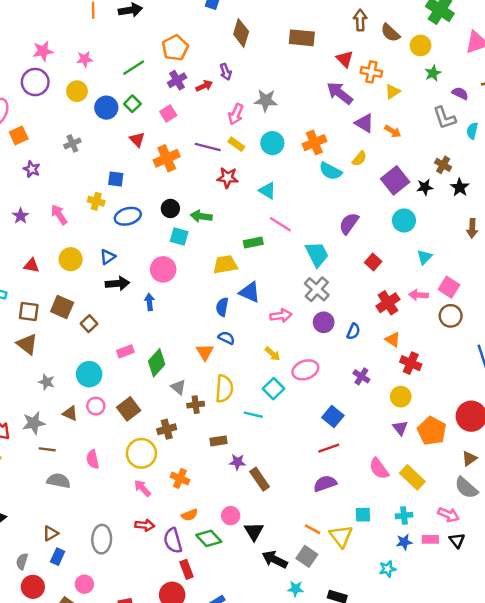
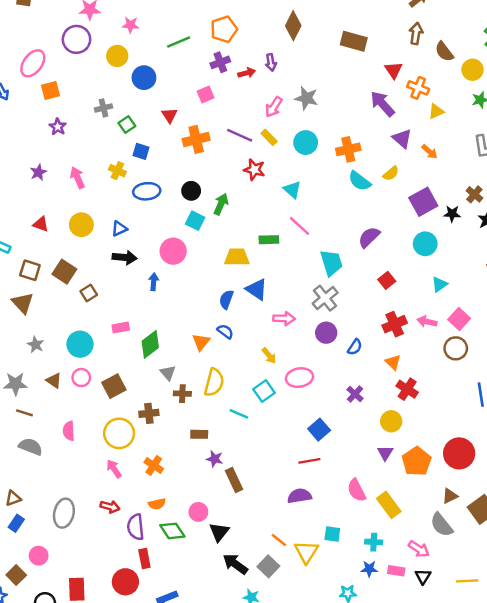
green square: (132, 104) -> (127, 124), moved
green arrow: (201, 216) -> (221, 204), turned 96

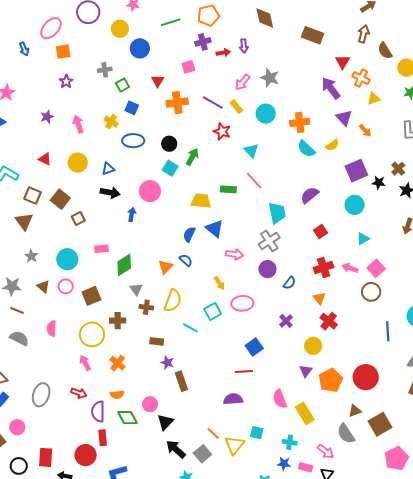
brown diamond: (293, 26) -> (265, 18), turned -45

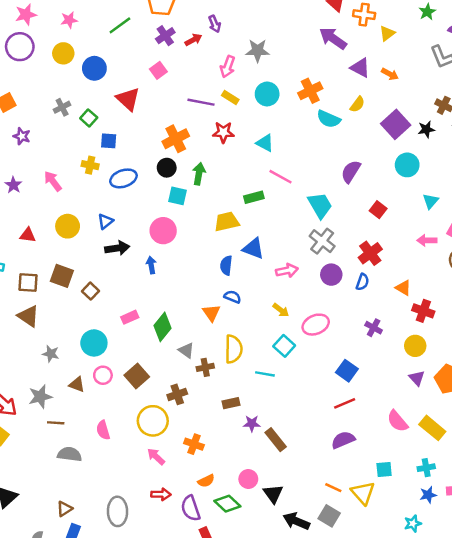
red triangle: (158, 81) -> (128, 99), size x1.5
orange cross: (177, 102) -> (176, 139), moved
red cross: (324, 268) -> (370, 253), moved

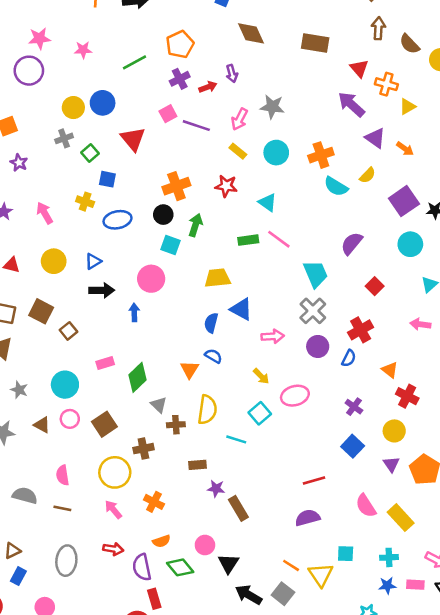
yellow circle: (63, 53) -> (73, 108), moved
purple line: (201, 102) -> (196, 126), moved
green rectangle: (254, 197) -> (248, 240), moved
blue square: (347, 371) -> (353, 446), moved
brown line: (56, 423) -> (62, 508), moved

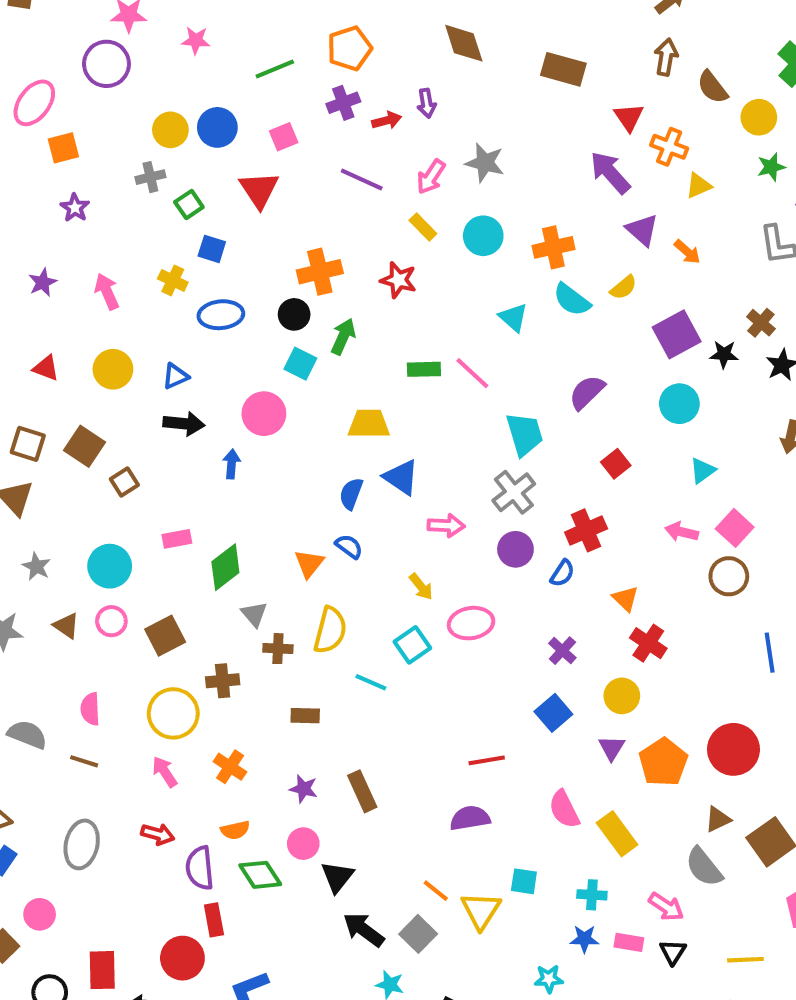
pink square: (168, 114) -> (284, 137), moved
cyan triangle: (268, 203) -> (513, 317), moved
purple star: (216, 489) -> (304, 789), moved

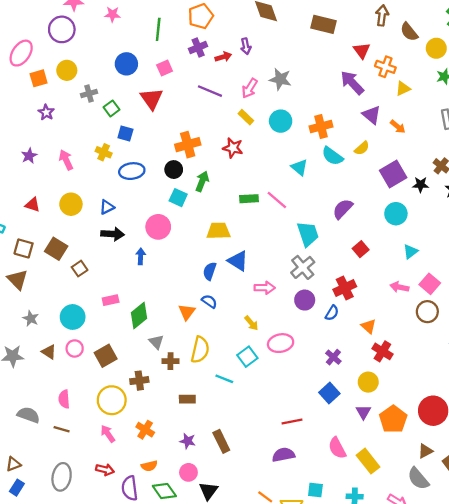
green line: (275, 69) -> (158, 29), turned -60
yellow circle: (170, 130) -> (67, 70), moved

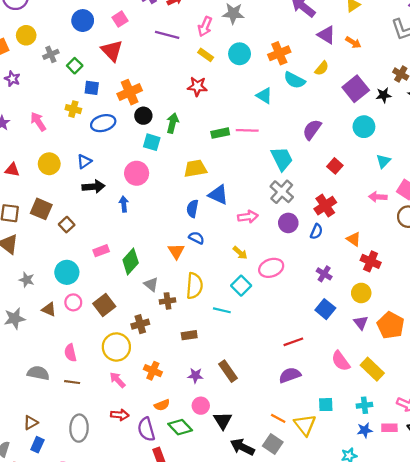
orange cross: (188, 145) -> (130, 92), moved
pink line: (277, 200) -> (247, 130), turned -30

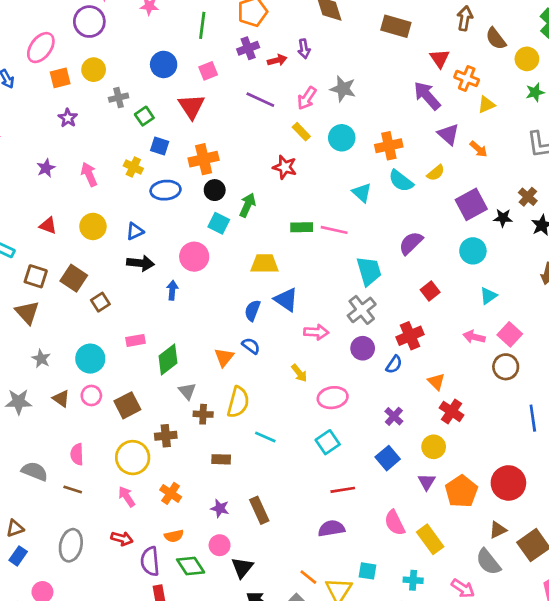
cyan square: (241, 286) -> (328, 442), moved

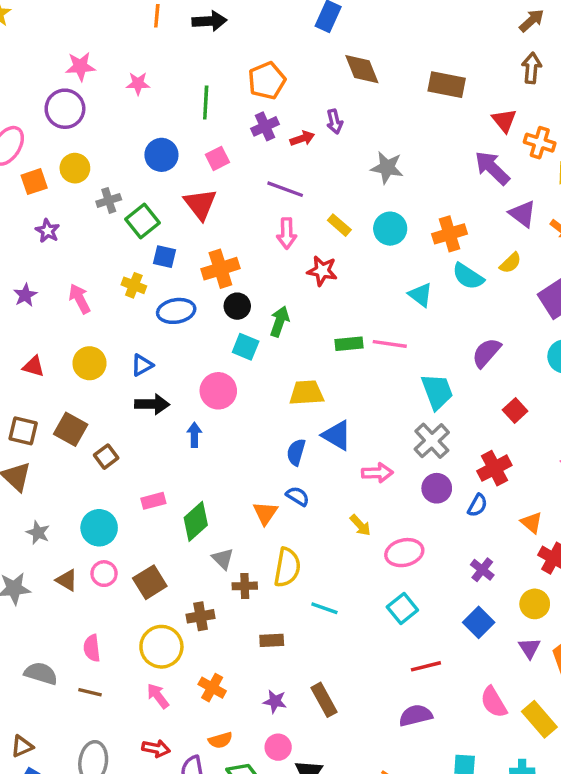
pink arrow: (307, 98) -> (287, 233), moved, turned -30
green square: (144, 116) -> (143, 221), size x1.4

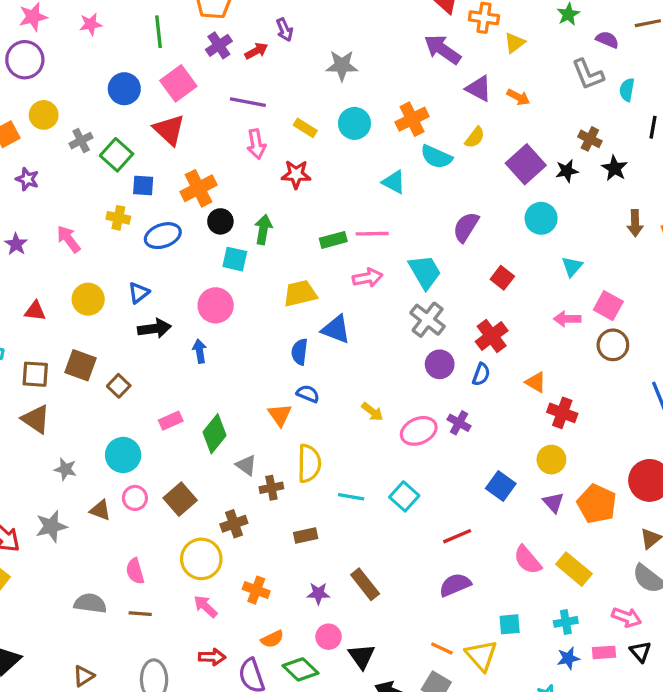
pink square: (217, 158) -> (178, 83), size x1.5
pink arrow: (377, 473) -> (368, 278), moved
purple cross: (482, 570) -> (459, 423), moved
cyan square: (402, 609) -> (404, 496), moved

